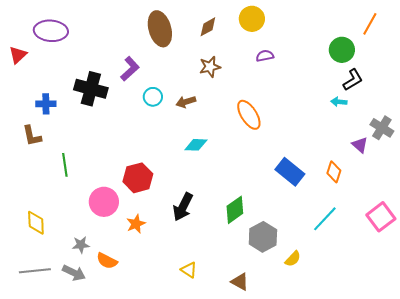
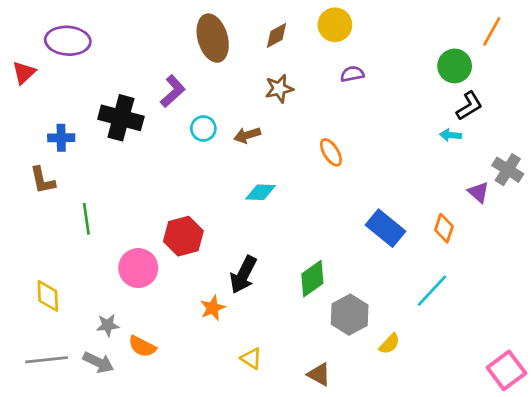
orange ellipse: (249, 115) -> (331, 152), size x0.7
pink square: (381, 217) -> (506, 370), moved
orange star: (136, 224) -> (213, 308), moved

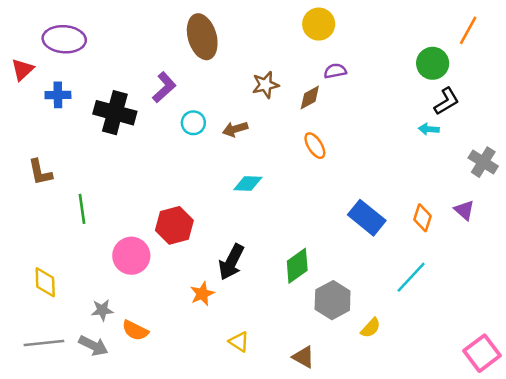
brown diamond: (276, 35) -> (310, 97), moved
blue cross: (61, 138) -> (58, 95), moved
purple triangle: (479, 192) -> (464, 210), moved

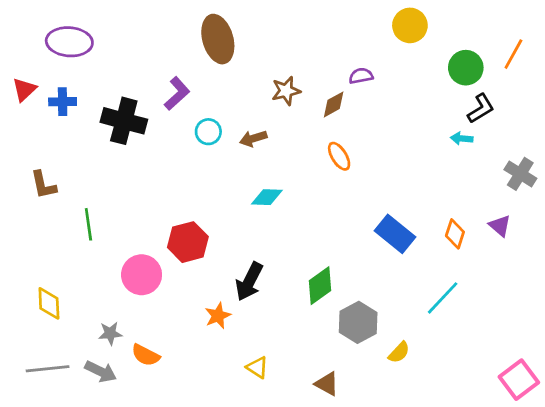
yellow circle: (319, 24) -> (410, 25), moved
orange line: (468, 30) -> (513, 54), moved
red triangle: (22, 70) -> (24, 89), moved

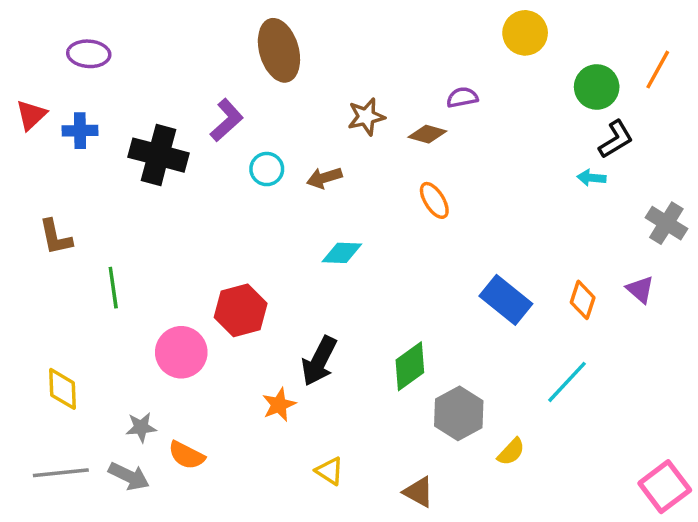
purple ellipse: (69, 42) -> (89, 54), size x0.7
brown diamond: (334, 104) -> (427, 134), turned 44

